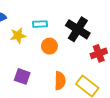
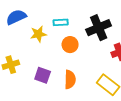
black cross: (78, 29) -> (99, 28), turned 35
orange semicircle: (60, 81) -> (70, 79), moved

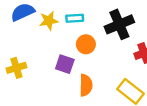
yellow star: (38, 34) -> (49, 21), moved
purple square: (43, 75) -> (65, 64), moved

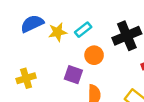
cyan rectangle: (75, 18) -> (83, 30), turned -35

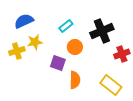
yellow star: (58, 32) -> (35, 42), moved
yellow cross: (26, 78) -> (17, 51), moved

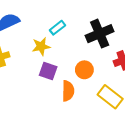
yellow star: (35, 42) -> (41, 46), moved
orange circle: (75, 47) -> (84, 70), moved

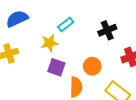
black cross: (100, 34) -> (107, 30), size x0.7

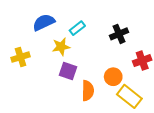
blue semicircle: (17, 19) -> (44, 22), moved
orange circle: (92, 66) -> (113, 77), moved

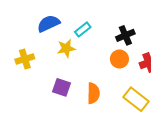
purple square: (68, 71) -> (61, 87), moved
orange circle: (113, 77) -> (119, 59), moved

